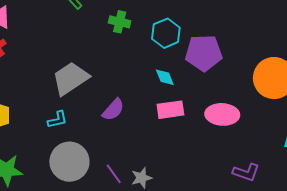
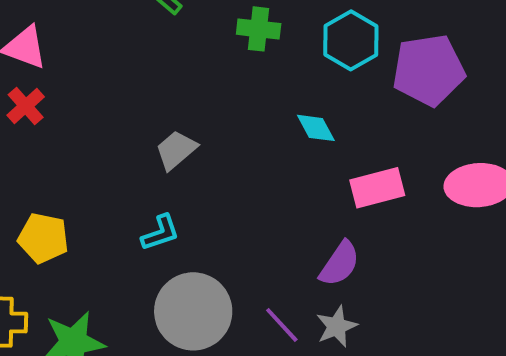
cyan diamond: (165, 77) -> (316, 128), moved
gray trapezoid: (70, 78) -> (176, 150), size x0.6
purple semicircle: (113, 110) -> (340, 264), moved

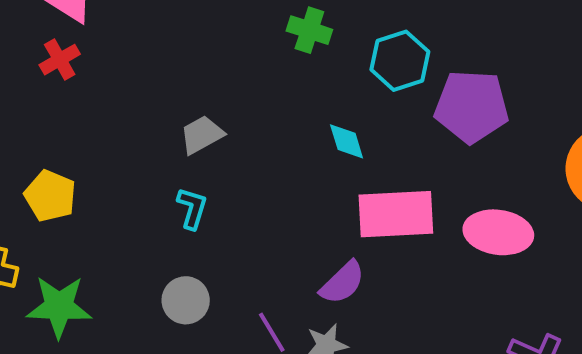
pink rectangle: (377, 188) -> (396, 214), size x1.4
cyan L-shape: (160, 233) -> (192, 208), moved, turned -66
gray circle: (193, 311) -> (186, 300), size x0.6

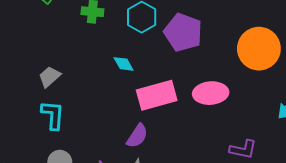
purple pentagon: (472, 107) -> (183, 32), turned 30
cyan L-shape: (192, 208) -> (53, 115), size x1.4

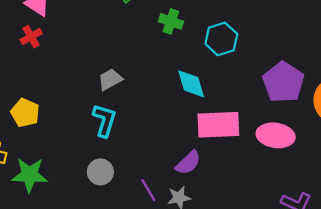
purple pentagon: (183, 32) -> (283, 82), moved
cyan diamond: (124, 64) -> (191, 84), size x1.4

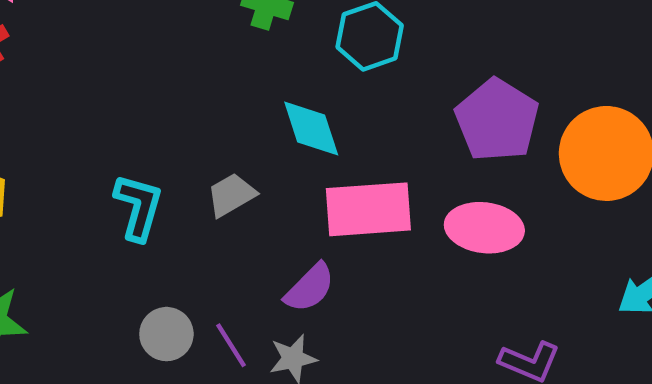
gray trapezoid: (110, 79) -> (231, 195), moved
gray circle: (100, 172) -> (166, 334), moved

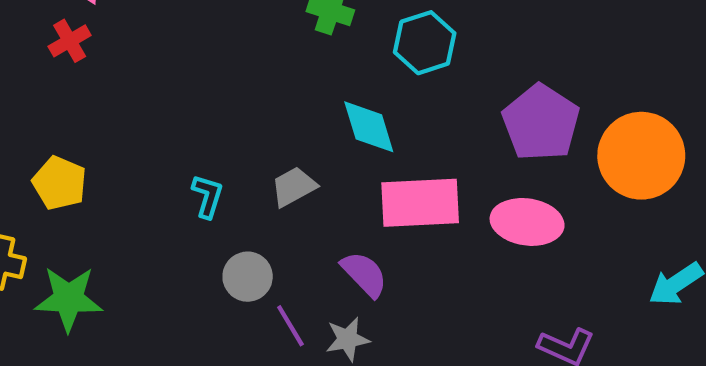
cyan L-shape: (139, 207) -> (208, 196), size x0.7
purple semicircle: (310, 288) -> (364, 274), turned -90
gray circle: (166, 334) -> (248, 277), moved

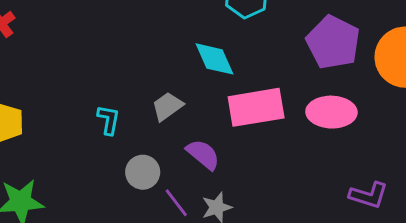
purple semicircle: (364, 274) -> (203, 154), moved

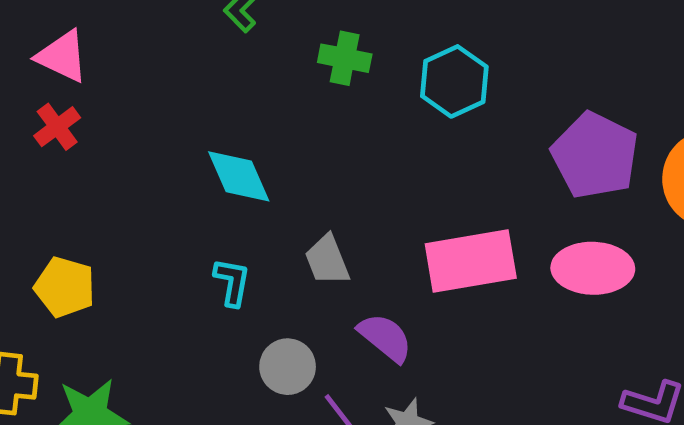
cyan diamond: (215, 59) -> (239, 176), moved
gray trapezoid: (167, 106) -> (327, 260), turned -76

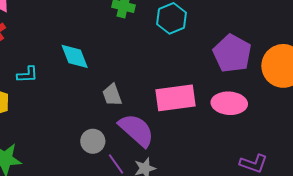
cyan L-shape: (232, 282) -> (27, 74), moved, turned 75
purple semicircle: (385, 338) -> (136, 130), size x1.5

